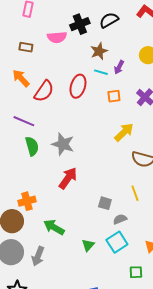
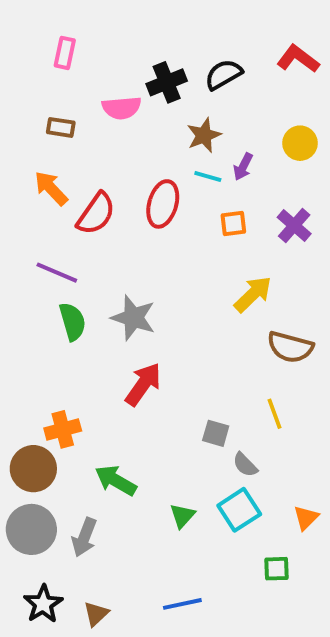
gray semicircle: (120, 219) -> (245, 465), turned -112

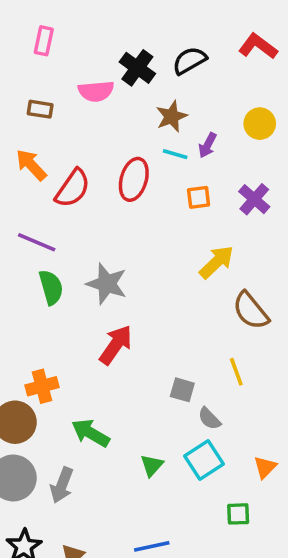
black cross: (167, 82) -> (137, 68), turned -32
brown semicircle: (290, 347) -> (251, 311), turned 36

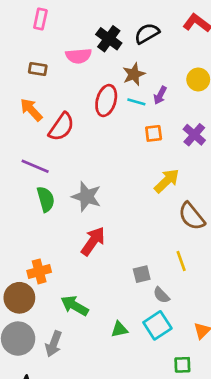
red ellipse: (134, 179) -> (106, 101), moved
gray square: (182, 390) -> (142, 274), turned -30
green triangle: (152, 465) -> (119, 329), turned 36

